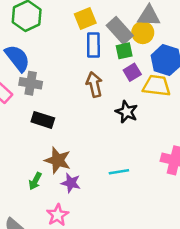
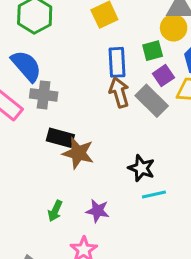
gray rectangle: (120, 31) -> (152, 101), moved
blue rectangle: (93, 45) -> (117, 62), moved
black star: (127, 112) -> (141, 168), moved
brown star: (58, 160) -> (78, 153), moved

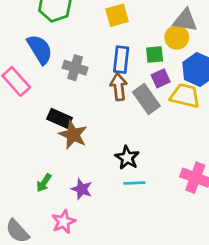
gray cross: (44, 95) -> (75, 68), moved

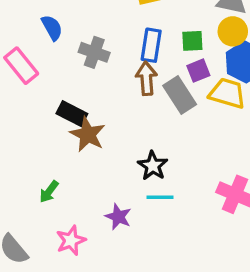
yellow circle: (177, 37) -> (233, 31), moved
blue semicircle: (40, 49) -> (52, 28), size x0.7
purple star: (82, 189) -> (118, 217), moved

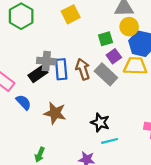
blue semicircle: (52, 28) -> (24, 102), moved
blue rectangle: (151, 45) -> (61, 69), moved
black rectangle: (72, 114) -> (38, 74), moved, turned -48

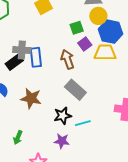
brown arrow: (83, 69) -> (68, 59), moved
gray rectangle: (106, 74) -> (75, 90), moved
black star: (100, 122) -> (63, 116), moved, turned -30

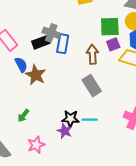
green square: (77, 28) -> (110, 27), size x1.5
brown star: (31, 98) -> (36, 75), moved
black star: (63, 116) -> (70, 119), moved

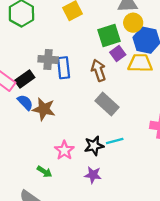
black rectangle: (41, 42) -> (25, 79), moved
green arrow: (23, 116) -> (44, 172), moved, turned -80
purple star: (65, 131) -> (93, 175), moved
pink star: (36, 145) -> (64, 150), moved

